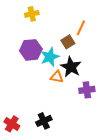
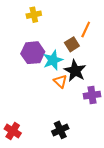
orange triangle: (57, 77) -> (60, 81), turned 32
black cross: (44, 121) -> (60, 130), moved

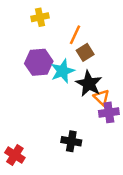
orange line: (86, 29) -> (75, 35), moved
orange triangle: (60, 81) -> (101, 97), moved
black cross: (60, 130) -> (71, 141), moved, turned 35

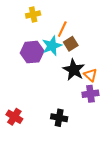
cyan star: (63, 71) -> (52, 46), moved
orange triangle: (101, 97) -> (90, 75), moved
red cross: (15, 155) -> (14, 117), moved

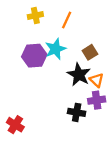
orange line: (62, 29) -> (67, 20), moved
brown square: (71, 44) -> (90, 52), moved
black cross: (59, 118) -> (77, 112), moved

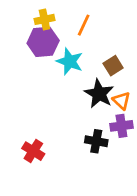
cyan star: (55, 49) -> (70, 61), turned -30
purple hexagon: (34, 56) -> (43, 42), moved
red cross: (15, 125) -> (33, 151), moved

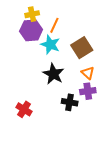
orange line: (84, 25) -> (54, 25), moved
brown square: (113, 66) -> (82, 48), size x1.5
black star: (99, 94) -> (53, 74), moved

